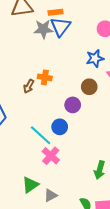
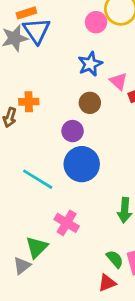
blue circle: (60, 127) -> (82, 164), moved, size x1.6
pink cross: (51, 156) -> (67, 223), moved
gray triangle: (51, 195) -> (22, 266), moved

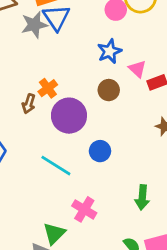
orange cross: (29, 102) -> (48, 88), turned -36
purple circle: (73, 131) -> (69, 116), moved, size x1.6
blue circle: (82, 164) -> (100, 151), size x0.6

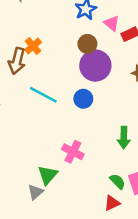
brown arrow: (29, 104) -> (17, 61), size x1.5
purple circle: (69, 116) -> (95, 66), moved
cyan line: (56, 166) -> (43, 95), moved

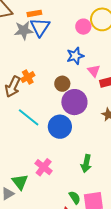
brown circle: (87, 44) -> (62, 84), moved
blue circle: (83, 99) -> (60, 127), size x1.5
green triangle: (48, 175) -> (20, 182), turned -30

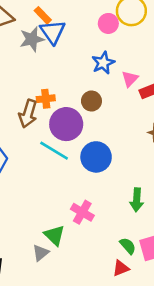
orange rectangle: (34, 13) -> (43, 15), turned 64
pink triangle: (94, 71) -> (130, 79), turned 32
orange cross: (28, 77) -> (46, 99), turned 32
purple circle: (74, 102) -> (66, 124), moved

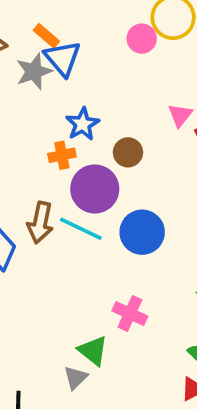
blue star: (103, 63) -> (83, 124), moved
brown arrow: (28, 114) -> (40, 223), moved

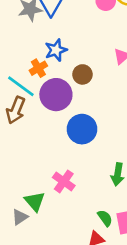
orange cross: (62, 155) -> (38, 68), turned -30
cyan line: (81, 229) -> (21, 86), moved

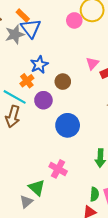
purple circle: (56, 95) -> (43, 100), size x0.7
green semicircle: (105, 218) -> (94, 194), turned 48

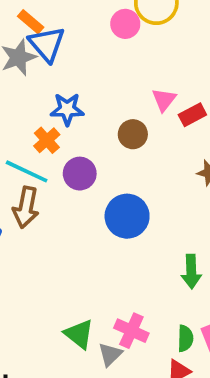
blue star: (39, 65) -> (67, 109), turned 30
brown circle: (63, 82) -> (133, 134), moved
pink cross: (58, 169) -> (131, 331), moved
gray triangle: (26, 202) -> (110, 354), moved

